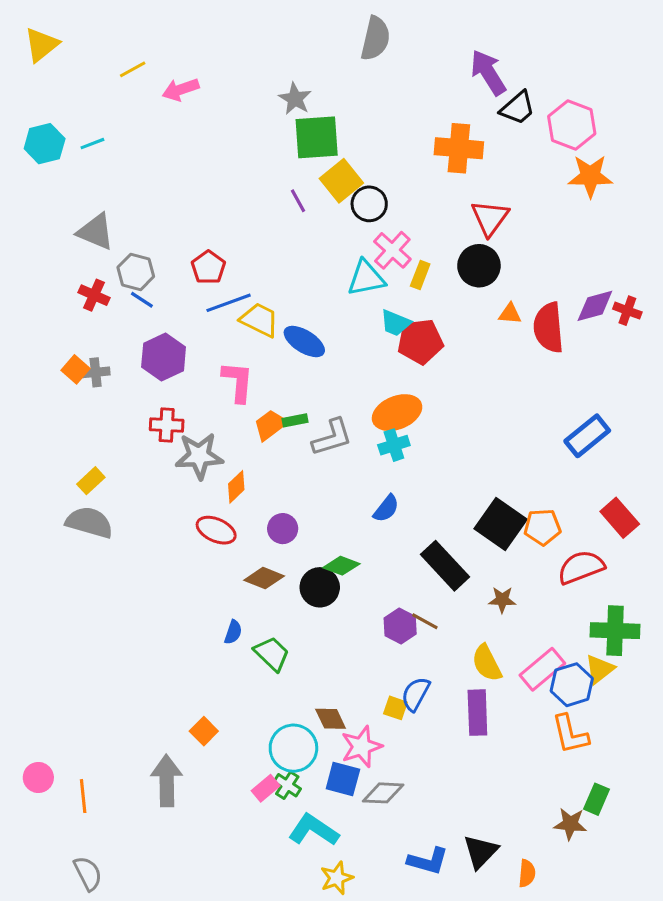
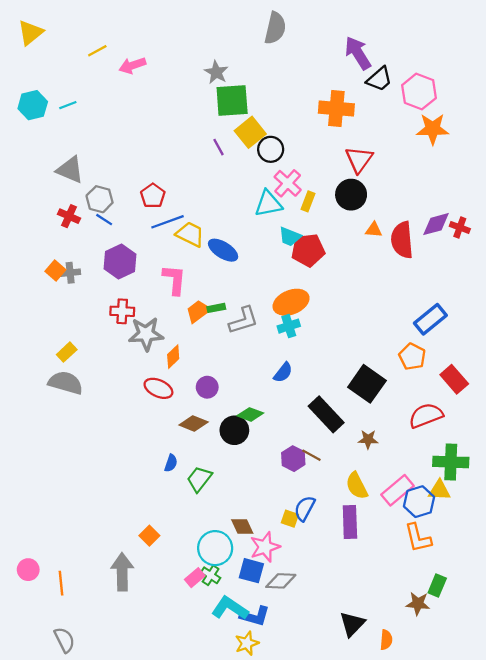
orange pentagon: (542, 527) -> (412, 357), moved, turned 30
green trapezoid: (272, 654) -> (199, 479), turned -96
yellow triangle: (600, 669) -> (439, 490), turned 40
blue L-shape: (428, 861) -> (255, 616), moved

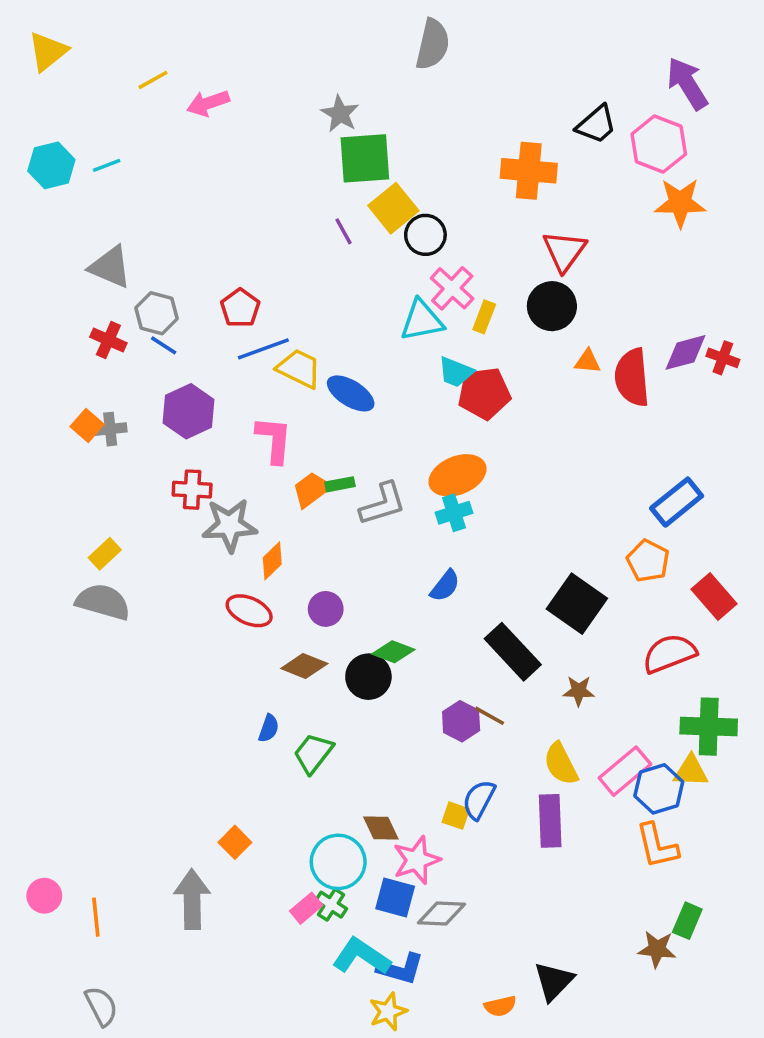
purple arrow: (358, 53) -> (687, 83), moved
orange semicircle: (386, 640) -> (500, 1006), moved, turned 72

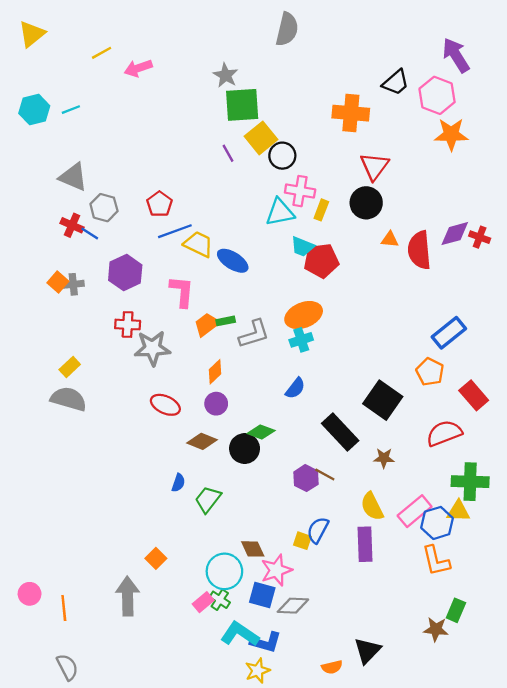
pink cross: (452, 288) -> (300, 191), turned -32
blue line: (164, 345) -> (90, 234), moved
orange diamond: (272, 561) -> (215, 372), moved

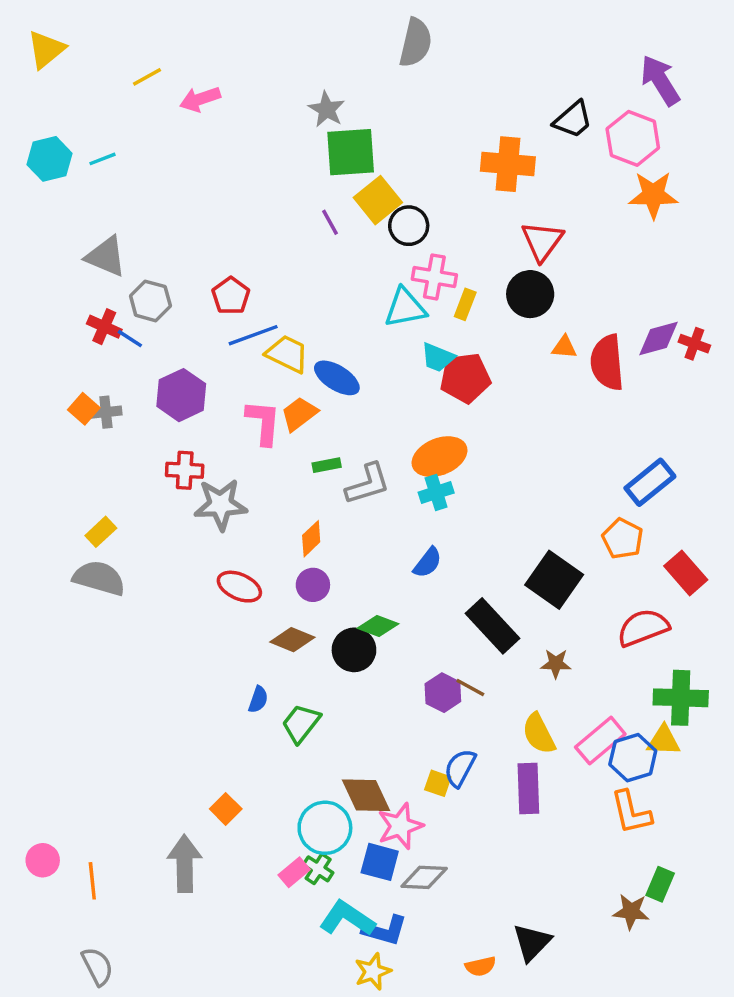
orange trapezoid: (207, 325) -> (299, 414), moved
brown diamond: (253, 549) -> (366, 795), size x1.4

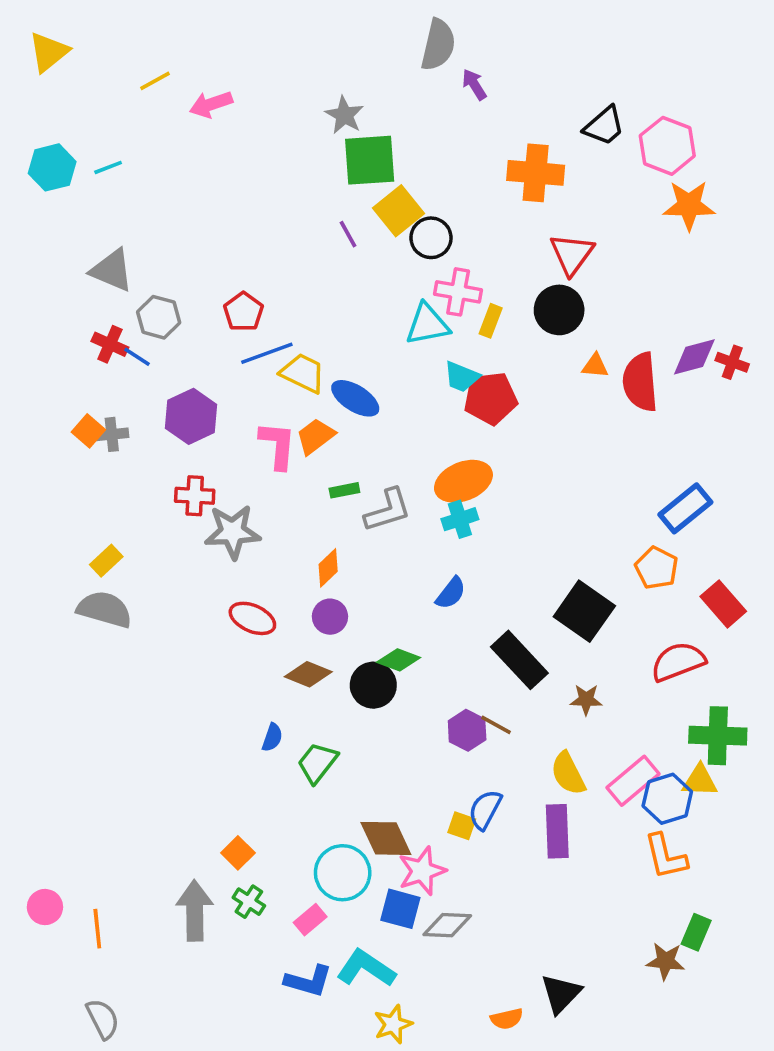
purple arrow: (660, 80) -> (474, 84), moved, size x0.6
green cross: (318, 869) -> (249, 902), moved
blue L-shape: (385, 930) -> (308, 981), moved

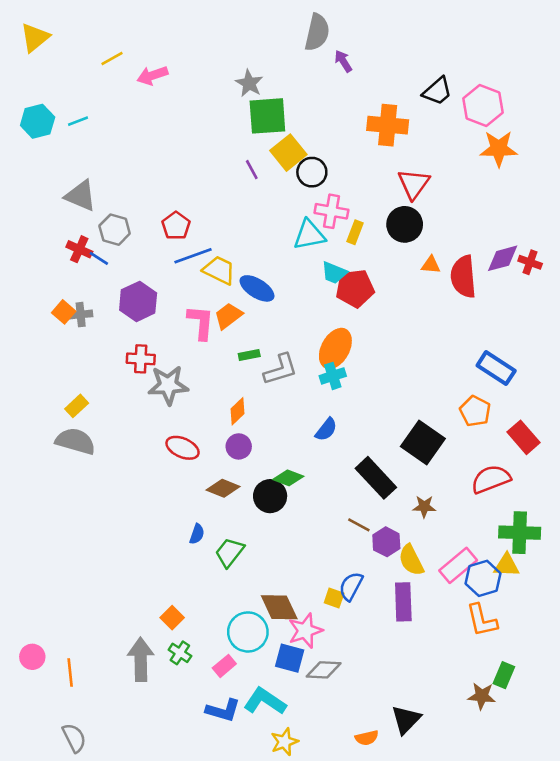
orange ellipse: (463, 481) -> (335, 348), turned -39
blue rectangle: (685, 508) -> (496, 368), turned 72
purple hexagon: (467, 730) -> (386, 542), moved

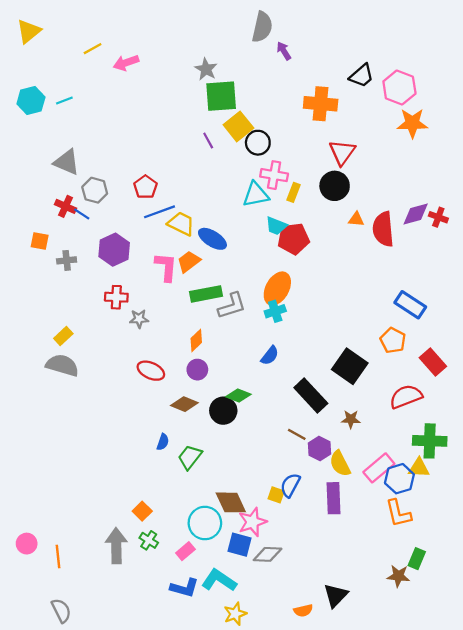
orange square: (64, 312) -> (40, 241), moved, turned -30
green rectangle: (249, 355) -> (206, 294), size x1.8
gray star: (168, 385) -> (139, 319), size x0.6

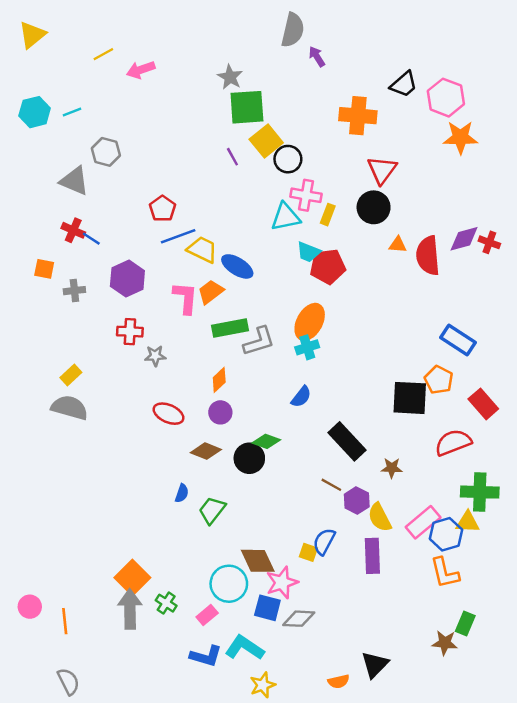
gray hexagon: (95, 190) -> (106, 152), moved
black square: (350, 366) -> (410, 398), moved, turned -32
orange square: (142, 511) -> (132, 578), moved, size x1.6

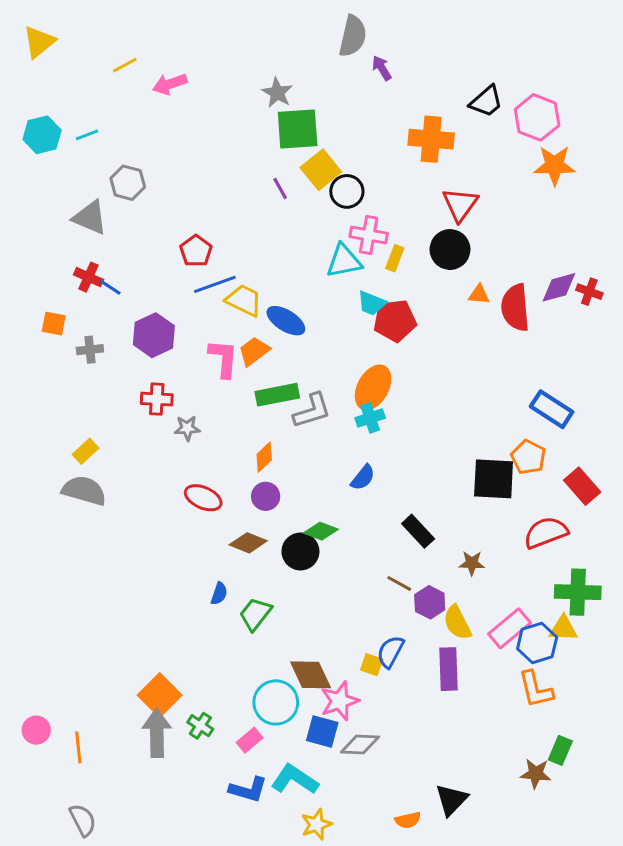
black rectangle: (347, 441) -> (418, 531), size x0.7

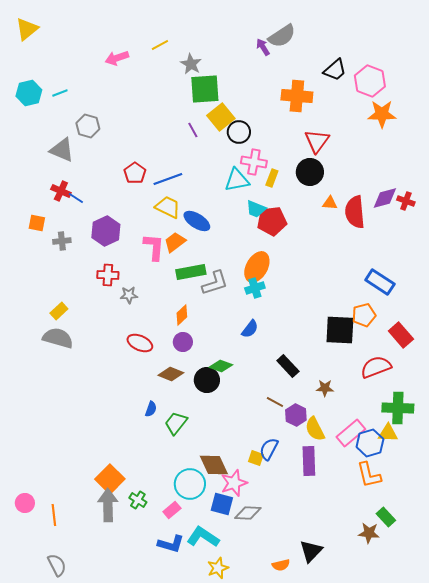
gray semicircle: (353, 36) -> (282, 36), moved, turned 44
yellow line: (125, 65) -> (160, 45), moved
blue line: (215, 284) -> (168, 179), moved
orange pentagon: (528, 457) -> (364, 315), turned 30
green rectangle: (560, 750) -> (386, 517), turned -66

